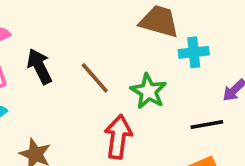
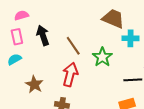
red arrow: (118, 137) -> (70, 74), moved

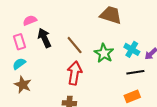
pink semicircle: (22, 15) -> (30, 20), moved
cyan cross: (130, 38) -> (132, 49), moved, turned 35
brown star: (34, 84) -> (23, 85), moved

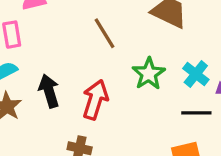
black arrow: (44, 38) -> (49, 91), moved
brown line: (75, 45) -> (104, 33), moved

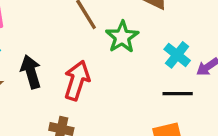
green star: (149, 74) -> (122, 37), moved

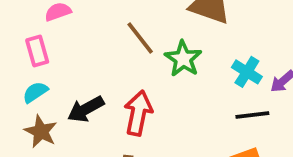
black arrow: (31, 72) -> (86, 109), turned -96

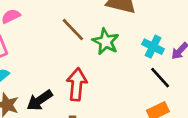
black arrow: (86, 109) -> (40, 100), moved
black line: (252, 115) -> (160, 78), turned 60

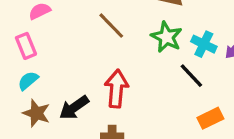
green star: (106, 42) -> (167, 37), moved
black line: (160, 78) -> (191, 76), moved

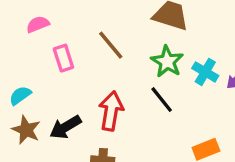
pink rectangle: (26, 46) -> (63, 58), moved
black line: (191, 76) -> (162, 100), moved

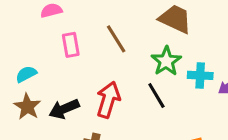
cyan cross: (205, 72) -> (200, 75), turned -35

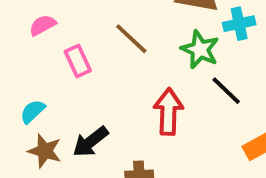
cyan cross: (200, 75) -> (239, 24), moved
black line: (156, 96) -> (226, 91), moved
red arrow: (108, 100) -> (168, 112), moved

